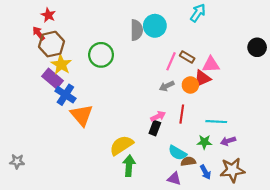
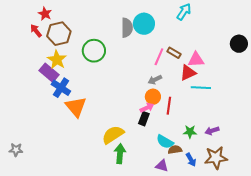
brown hexagon: (51, 44) -> (59, 34), moved
orange circle: (190, 85) -> (153, 97), moved
cyan line: (216, 122) -> (201, 88), moved

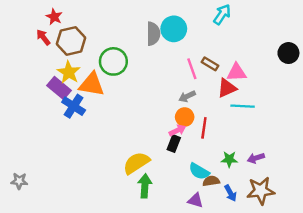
pink line: (159, 57) -> (192, 69), turned -42
orange triangle: (76, 107) -> (92, 84), moved, turned -40

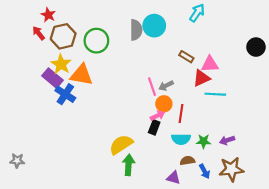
green circle: (113, 61) -> (96, 41), moved
pink line: (192, 69) -> (152, 87), moved
cyan semicircle: (199, 171) -> (181, 139), moved, turned -30

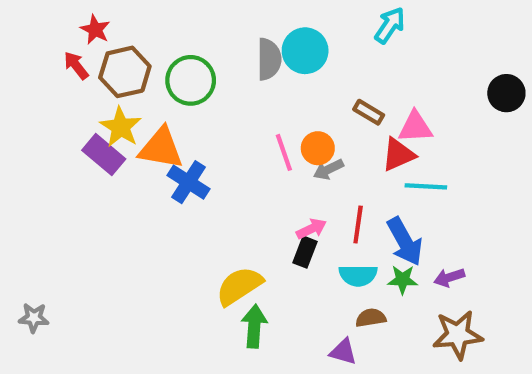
pink line: (152, 87) -> (284, 152), moved
blue cross: (65, 94) -> (188, 182), moved
orange circle: (164, 104) -> (318, 148), moved
blue arrow: (205, 171) -> (405, 241), moved, size x1.6

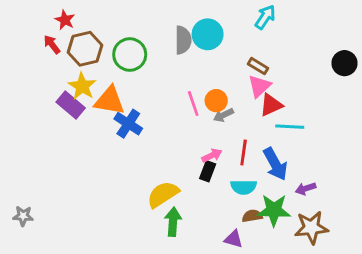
brown rectangle: (369, 112) -> (258, 66), moved
pink triangle: (415, 127) -> (259, 86), moved, turned -40
green star: (403, 280) -> (274, 210), moved, size x1.6

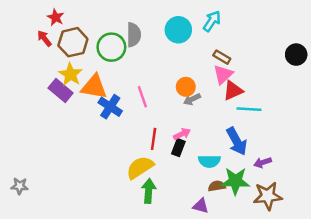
cyan arrow: (265, 17) -> (212, 21), moved
gray semicircle: (183, 40) -> (134, 35), moved
pink line: (193, 104) -> (142, 97), moved
red line: (244, 153) -> (154, 139), moved

